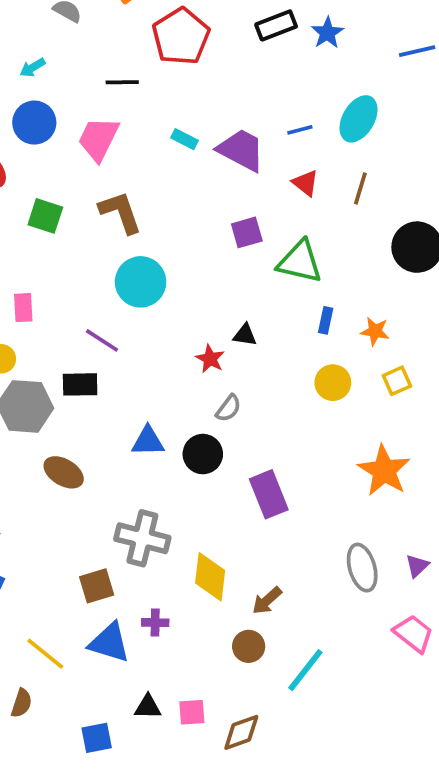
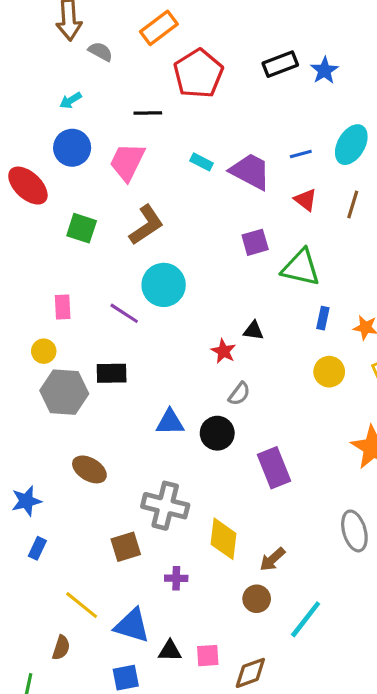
brown L-shape: (120, 212) -> (146, 225), turned 75
purple line: (102, 340) -> (124, 313), moved
brown ellipse: (64, 472) -> (89, 469), moved
blue triangle: (109, 643) -> (132, 626), moved

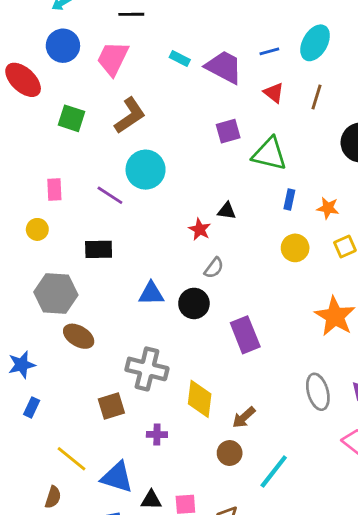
gray hexagon: (64, 392) -> (56, 293), moved

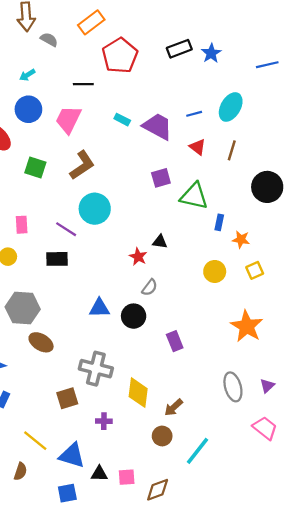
blue rectangle: (289, 199) -> (219, 222), moved
black rectangle: (99, 249) -> (57, 259), moved
purple rectangle: (245, 335) -> (175, 341), size x0.7

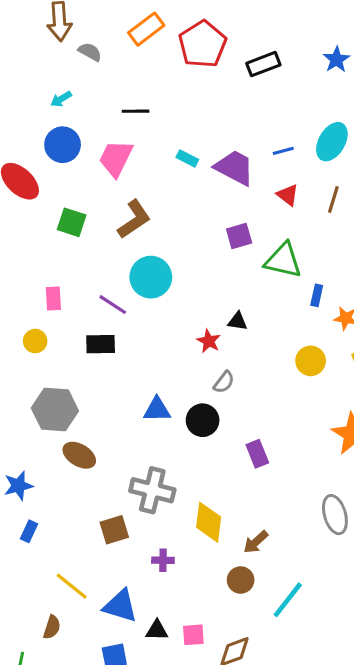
blue star: (211, 53) -> (336, 59), moved
red pentagon: (120, 56) -> (203, 44), moved

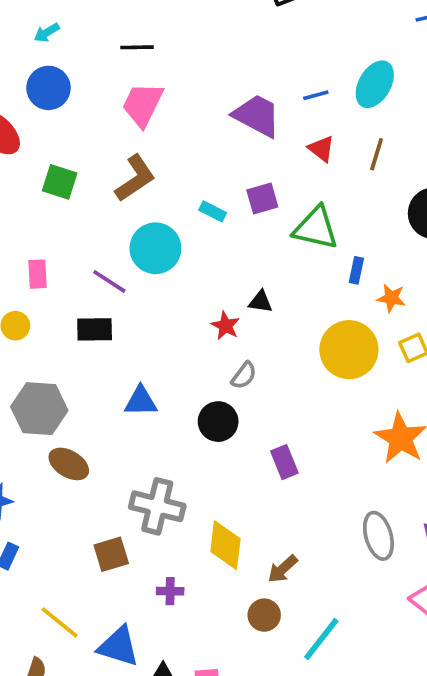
pink trapezoid: (116, 158) -> (143, 105), moved
cyan rectangle: (187, 158) -> (213, 211), moved
yellow circle: (311, 361) -> (349, 350), size x1.6
blue triangle: (157, 410) -> (141, 401), moved

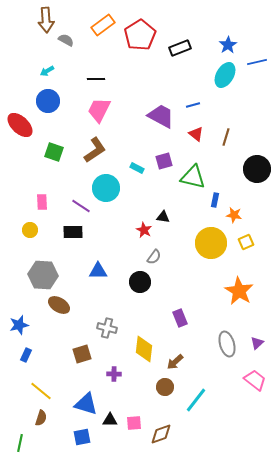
cyan ellipse: (375, 84) -> (225, 75), moved
purple rectangle: (284, 462) -> (180, 318), moved
gray cross: (157, 506) -> (107, 328), size x0.7
yellow line: (60, 622) -> (41, 391), moved

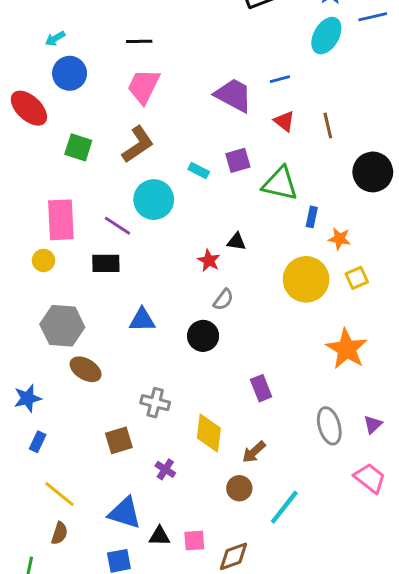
cyan arrow: (47, 71) -> (55, 38), moved
brown line: (226, 137) -> (328, 126), turned -30
pink rectangle: (42, 202) -> (61, 220), size x1.8
purple cross: (114, 374) -> (165, 469), turned 32

